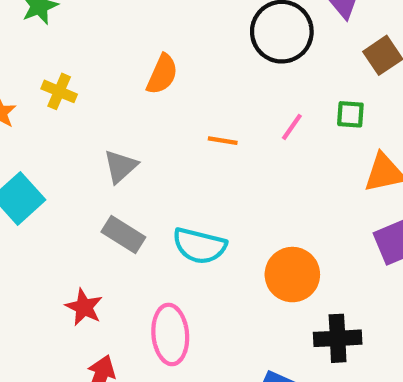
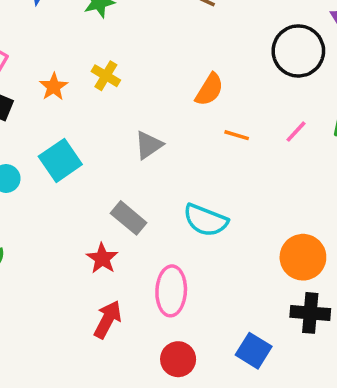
orange semicircle: (162, 74) -> (209, 90), moved
gray rectangle: (123, 235) -> (129, 218), moved
orange circle: (292, 275) -> (303, 257), moved

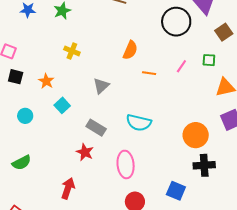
orange star: (54, 87) -> (46, 81), moved
cyan square: (60, 160) -> (62, 105), moved, size x0.7
red arrow: (108, 319) -> (68, 188), moved

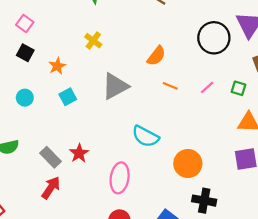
gray triangle: (101, 86) -> (115, 86), size x1.5
gray rectangle: (96, 128) -> (50, 157), moved
orange circle: (196, 135) -> (188, 164), moved

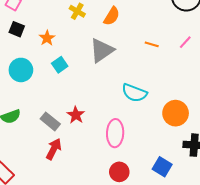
orange semicircle: (156, 56) -> (112, 16), moved
cyan circle: (25, 98) -> (21, 70), size x1.5

